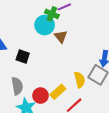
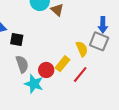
black square: (23, 56) -> (17, 40), moved

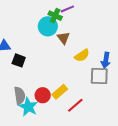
gray square: (99, 41) -> (99, 76), turned -30
yellow semicircle: (82, 49) -> (82, 55), moved, turned 70
gray semicircle: (22, 64) -> (20, 96), moved

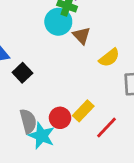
black square: (19, 60) -> (22, 73), turned 32

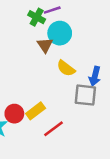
cyan circle: (58, 22) -> (60, 33), moved
yellow semicircle: (109, 58) -> (66, 68), turned 66

